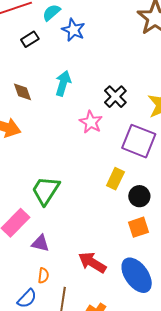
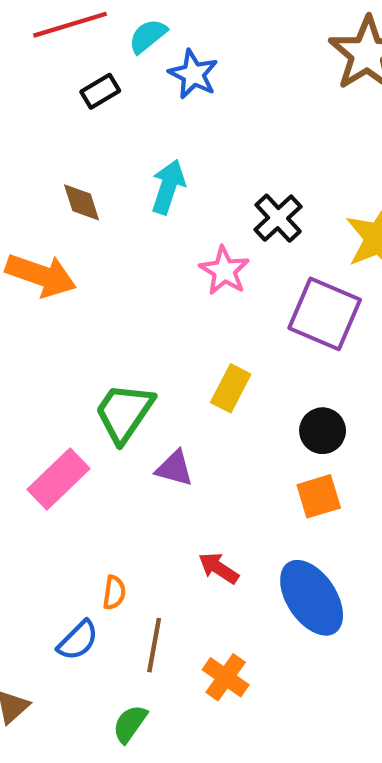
yellow rectangle: (115, 179) -> (231, 388), moved
purple triangle: (40, 243) -> (174, 468), moved
red arrow: (92, 262) -> (219, 568), size x0.7

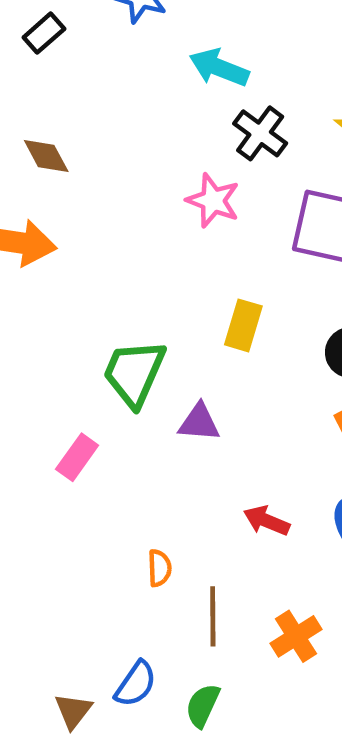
cyan arrow: (168, 187) -> (219, 68), moved, turned -76
pink rectangle: (59, 479) -> (77, 457), size x0.7
blue semicircle: (78, 640) -> (136, 684), moved
orange cross: (226, 677) -> (296, 636), turned 33

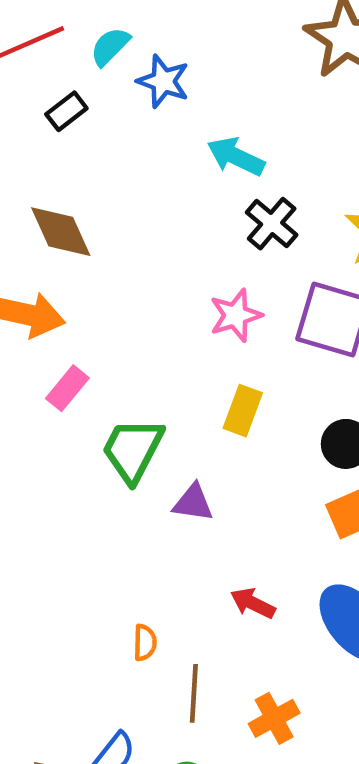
brown diamond: (46, 156) -> (61, 232), size x1.4
pink star: (213, 201) -> (236, 315), moved, turned 30
pink rectangle: (77, 457) -> (67, 388), moved

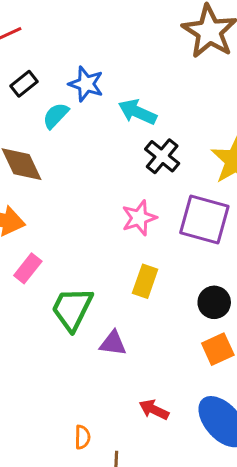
cyan semicircle: (110, 46) -> (56, 116), moved
blue star: (163, 81) -> (86, 84), moved

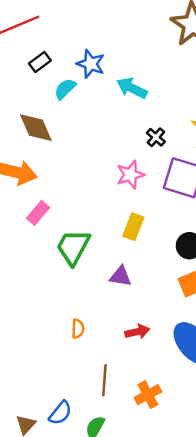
black cross: (162, 156) -> (156, 137), moved, size x0.7
purple triangle: (113, 343) -> (120, 276), moved
red arrow: (154, 410) -> (137, 332), turned 140
orange semicircle: (82, 437) -> (78, 329), moved

